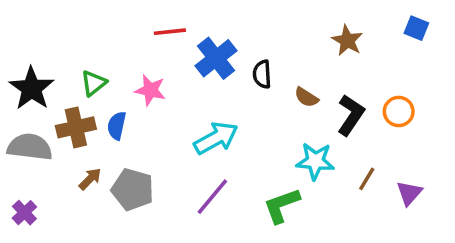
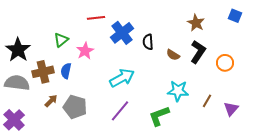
green triangle: (94, 83) -> (61, 40), moved
pink star: (150, 90) -> (85, 51), turned 30
black L-shape: (351, 115) -> (198, 52), moved
purple cross: (24, 213) -> (14, 120), size x1.5

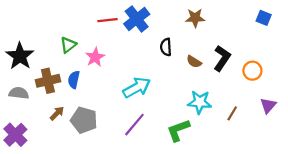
brown star: (196, 23) -> (195, 18), moved, turned -30
blue cross: (122, 33) -> (137, 19), moved
gray semicircle: (17, 83) -> (19, 93), size x0.7
purple triangle: (231, 109) -> (268, 105), moved

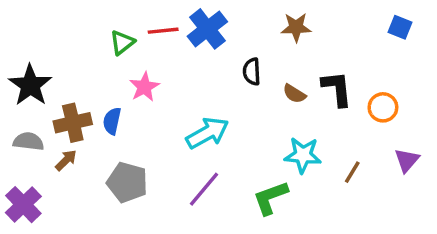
green triangle: (68, 45) -> (122, 43), moved
black L-shape: (222, 58) -> (337, 89), turned -40
brown arrow: (57, 113) -> (66, 160), moved

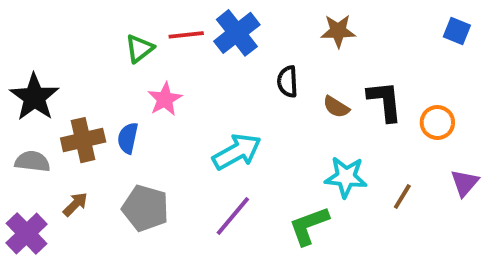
brown arrow: (66, 160) -> (75, 204), moved

